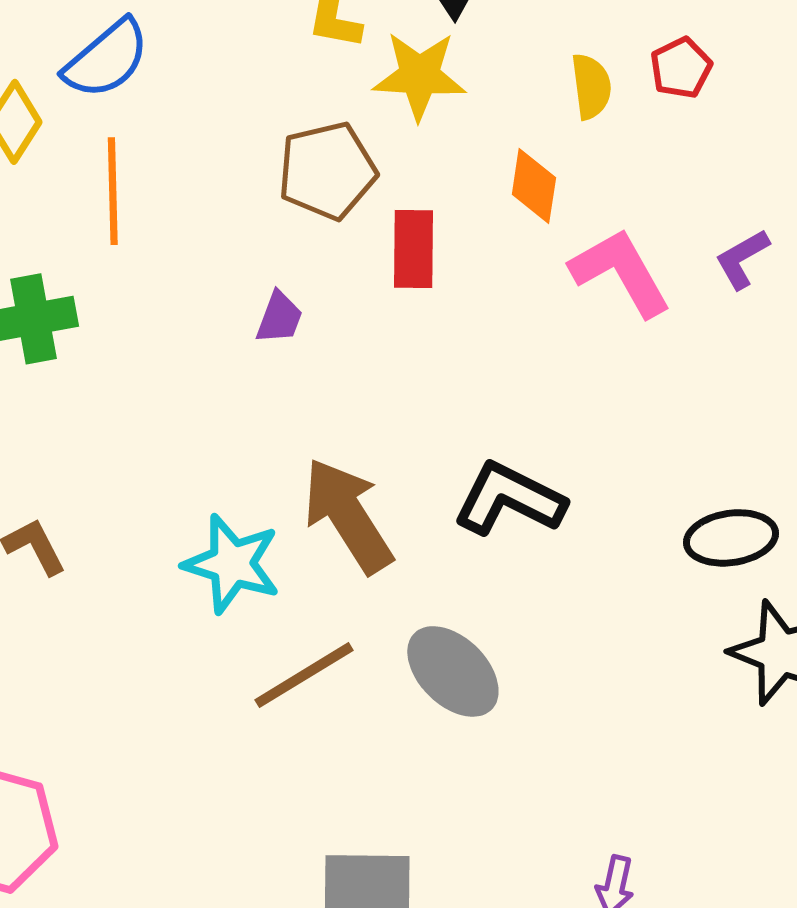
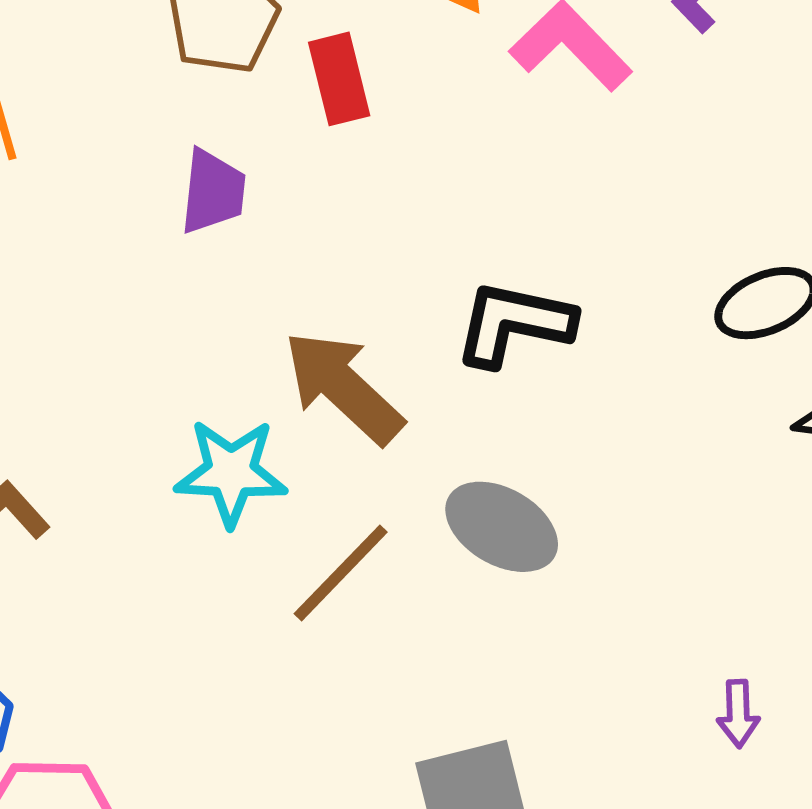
purple trapezoid: (279, 318) -> (213, 192), size x1.4

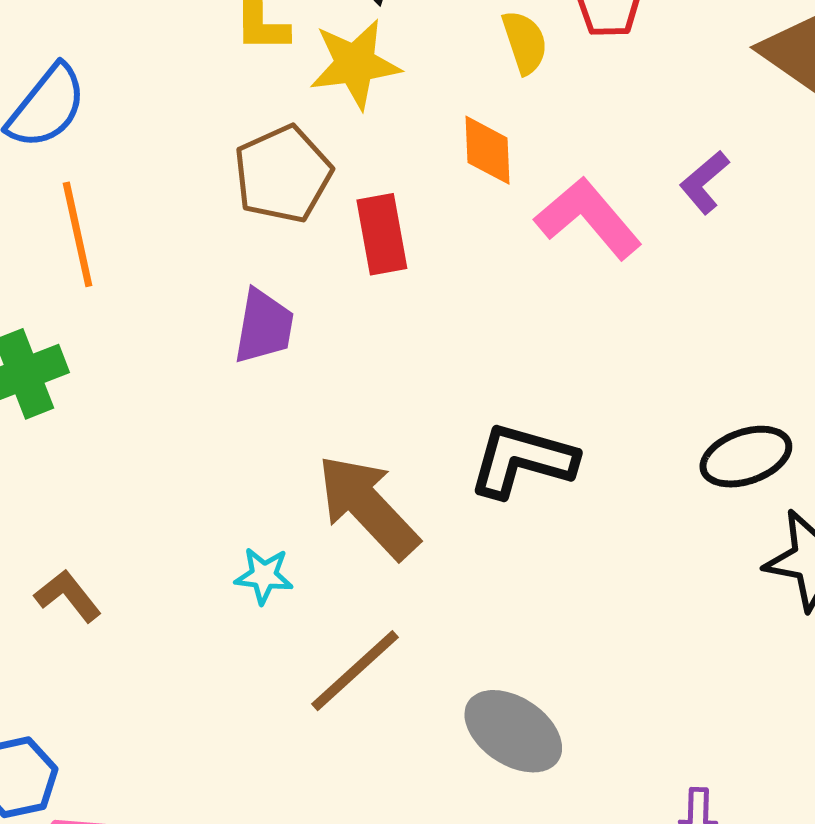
cyan star: (231, 472) -> (264, 576), size x0.6
gray ellipse: (502, 527) -> (513, 731), moved

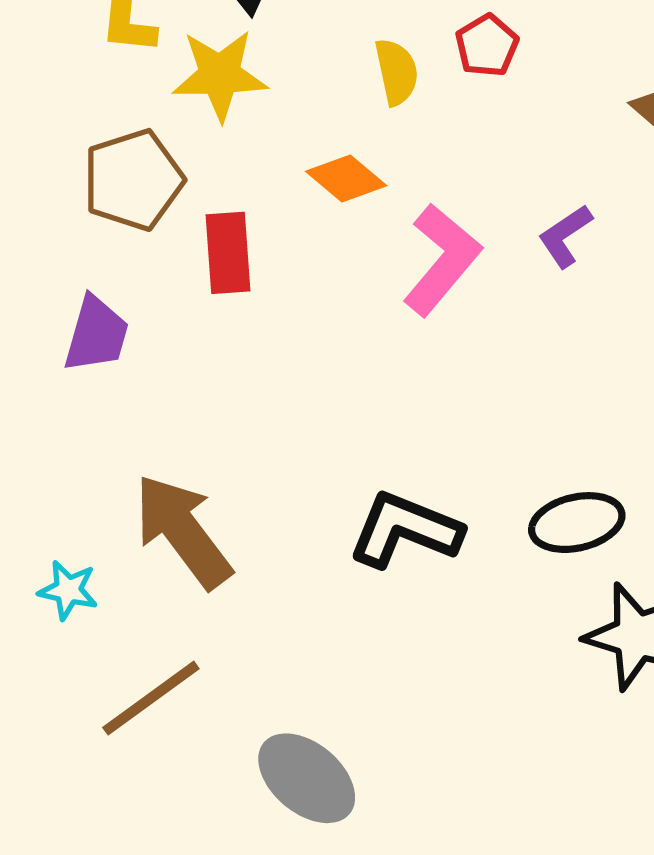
orange diamond: (488, 150) -> (346, 178), turned -54
pink L-shape: (588, 218) -> (442, 260), turned 74
black L-shape: (522, 460) -> (405, 530), moved

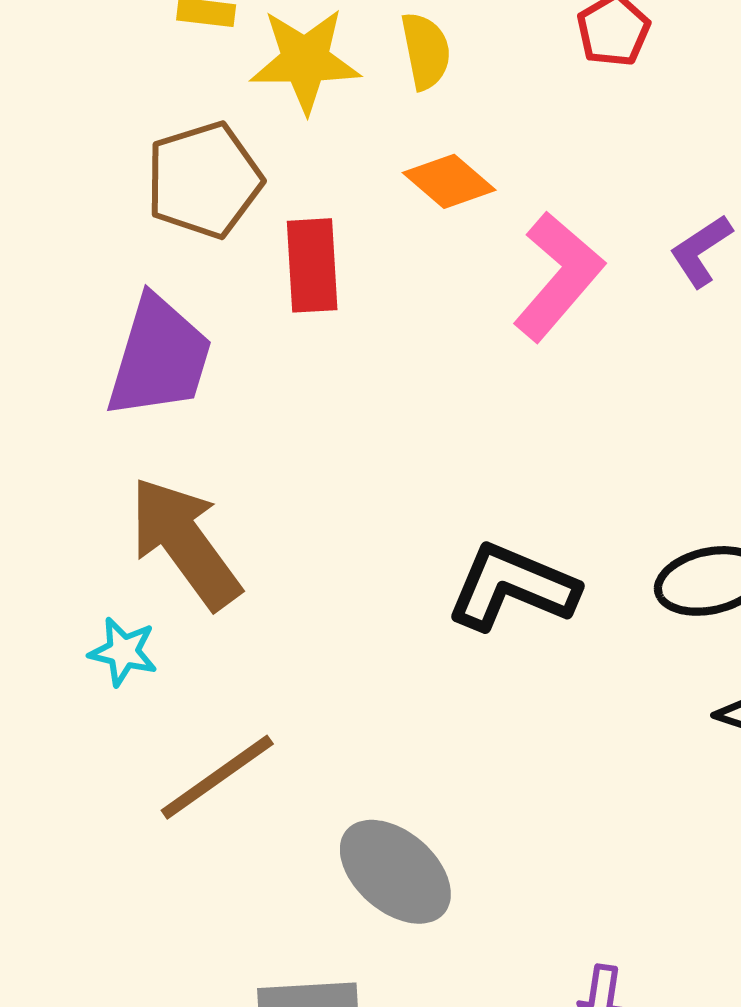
yellow semicircle: (397, 72) -> (426, 51), moved
purple trapezoid: (96, 334) -> (159, 357), size x1.4
brown arrow: (183, 531) -> (185, 543), moved

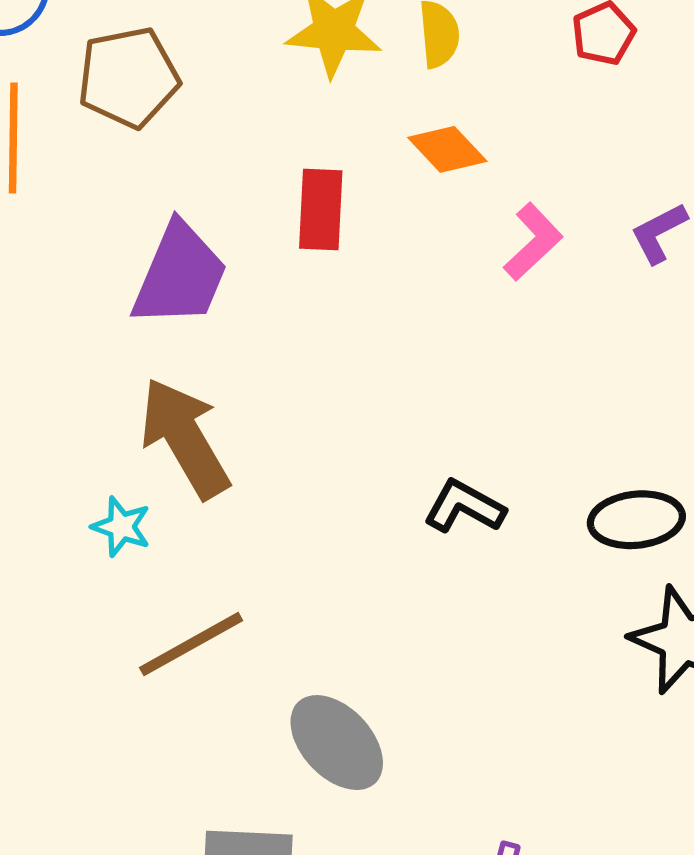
brown pentagon: (204, 180) -> (128, 77), moved
pink L-shape: (558, 276) -> (533, 242), size x0.7
black L-shape: (512, 587) -> (464, 507), size x0.7

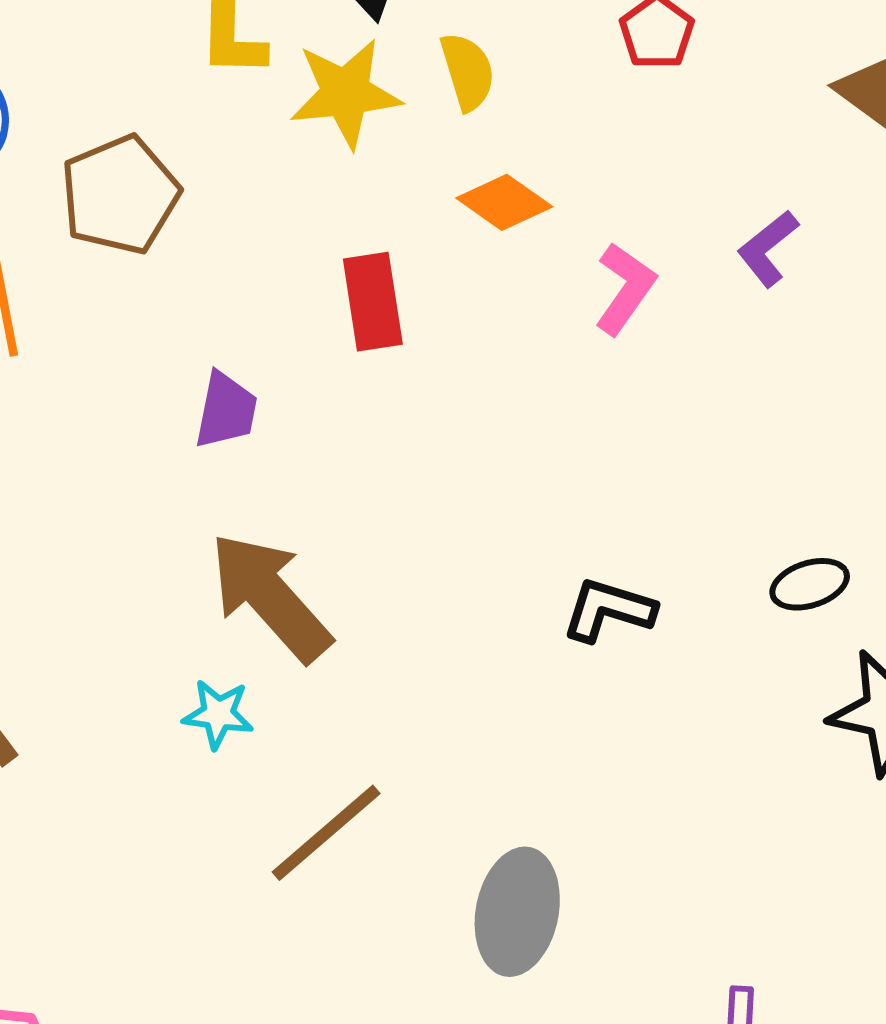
purple trapezoid: (180, 275) -> (226, 410), size x0.6
black ellipse: (636, 520) -> (810, 584), size x0.7
gray ellipse: (337, 743) -> (517, 912), turned 66

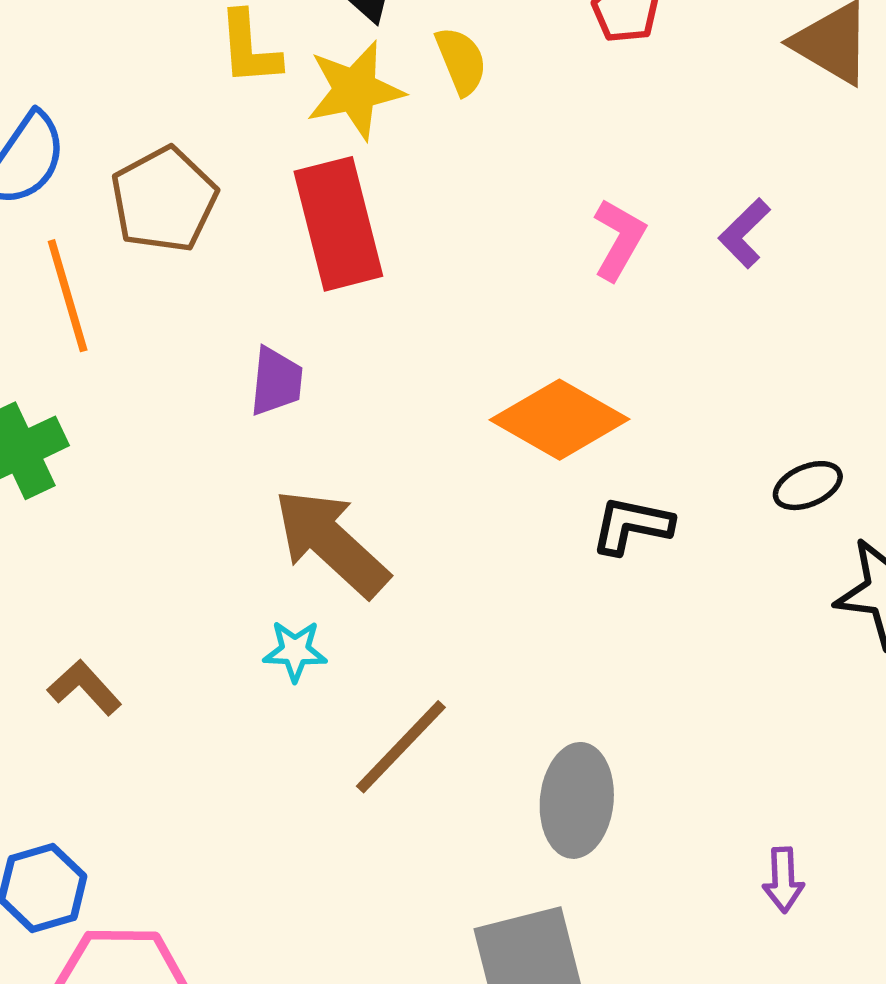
orange diamond: (504, 202) -> (559, 420), moved, size x1.6
purple L-shape: (768, 248) -> (744, 233), moved
red rectangle: (373, 302) -> (338, 224), moved, size x1.5

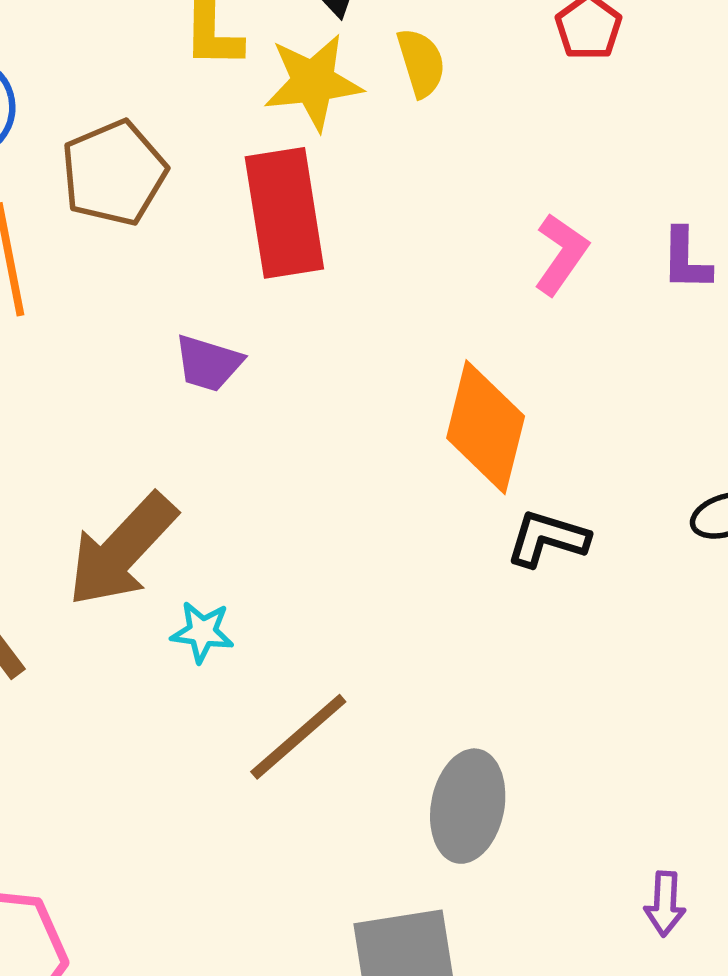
purple L-shape: (744, 233) -> (686, 260), turned -50
purple trapezoid: (276, 381) -> (208, 363), turned 96
orange diamond: (559, 420) -> (486, 427), turned 69
brown arrow: (331, 543) -> (122, 550), moved, turned -95

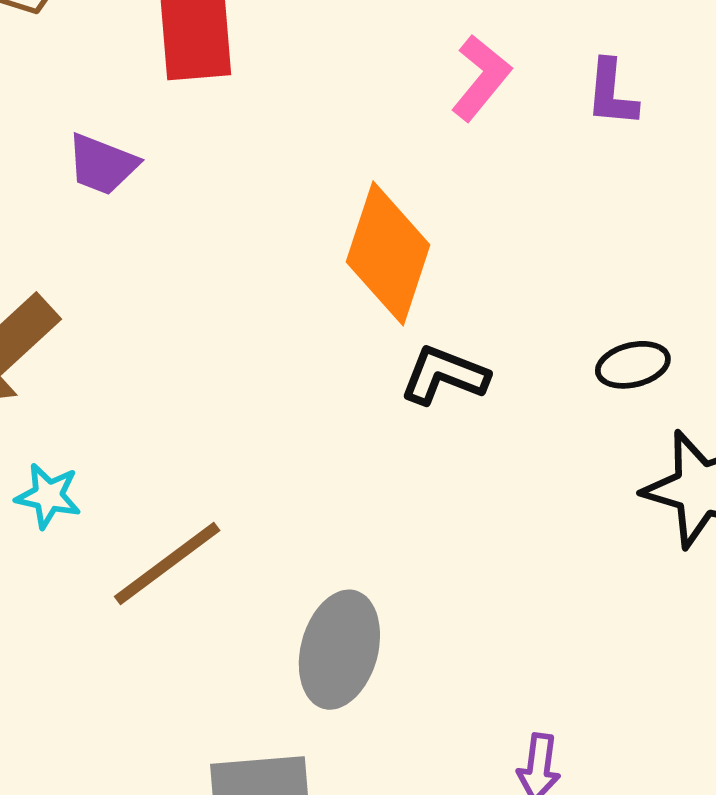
cyan star: (202, 632) -> (48, 496), moved

